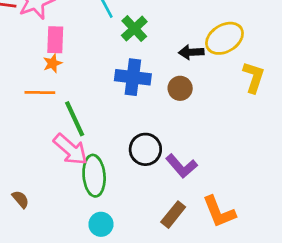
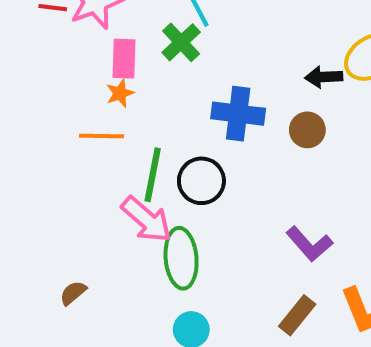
green cross: (134, 29) -> (181, 42), moved
green line: (75, 119) -> (153, 175), turned 36
black circle: (145, 149) -> (201, 181), moved
brown semicircle: (21, 199) -> (73, 293), turned -90

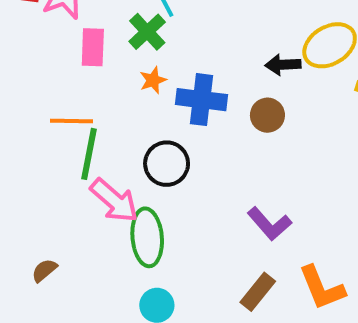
orange star: (120, 93) -> (153, 80), moved
green line: (153, 175) -> (89, 154), moved

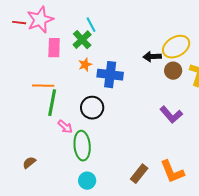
brown circle: (267, 115) -> (173, 71), moved
pink arrow: (114, 200) -> (65, 127), size x0.6
purple L-shape: (269, 224) -> (171, 115), moved

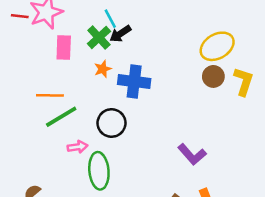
black arrow: (152, 57) -> (120, 34), moved, turned -30
green line: (52, 103) -> (61, 117), turned 48
purple L-shape: (171, 115) -> (192, 154), moved
pink arrow: (65, 127) -> (78, 147), turned -49

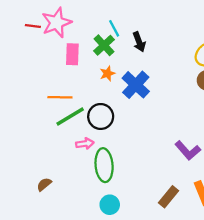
black arrow: (120, 34) -> (139, 42), moved, turned -78
blue cross: (134, 81) -> (136, 85), turned 36
black circle: (112, 123) -> (101, 116), moved

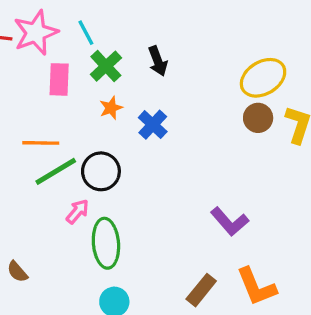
cyan line: (114, 28) -> (86, 33), moved
blue cross: (136, 85) -> (153, 125), size x0.7
pink arrow: (85, 144) -> (78, 211), turned -42
brown semicircle: (44, 184) -> (17, 272), turned -91

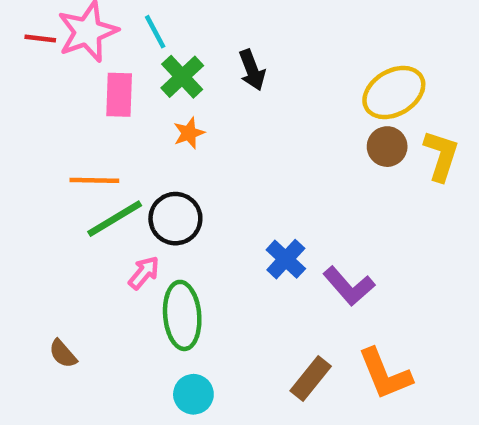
blue cross: (153, 125) -> (286, 259), moved

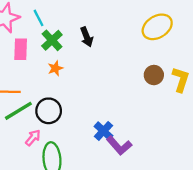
yellow ellipse: (394, 92) -> (157, 27), moved
purple L-shape: (349, 286) -> (119, 146), moved

